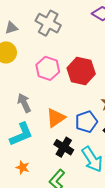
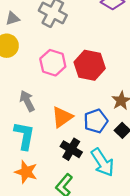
cyan L-shape: (21, 134) -> (24, 136), turned -56
orange star: (23, 167) -> (26, 172), size x1.5

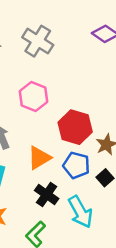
red hexagon: (90, 65) -> (75, 127), moved
blue pentagon: (96, 121) -> (76, 165), turned 30

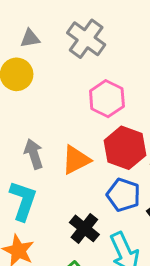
pink hexagon: (33, 97) -> (107, 99), moved
orange triangle: (39, 158) -> (76, 160), moved

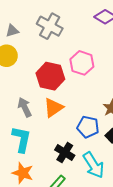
pink hexagon: (107, 99) -> (82, 63), moved
red hexagon: (125, 148) -> (50, 76), moved

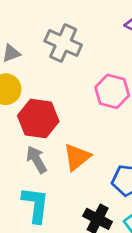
red hexagon: (50, 76) -> (38, 119), moved

